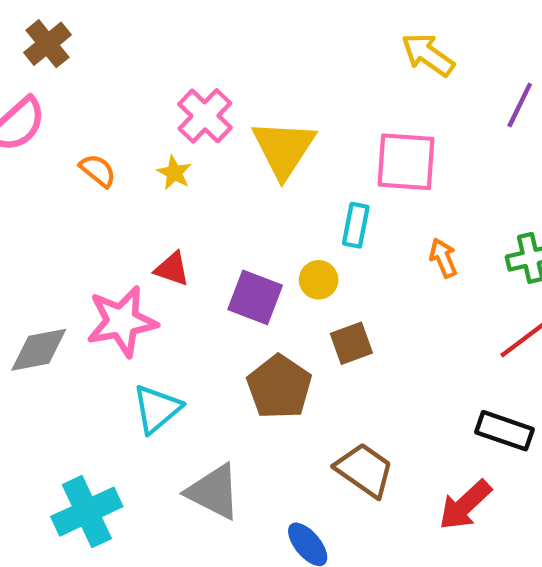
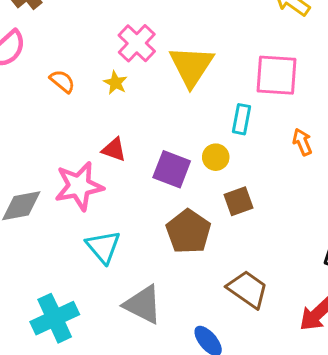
cyan triangle: (157, 409) -> (103, 247), turned -30

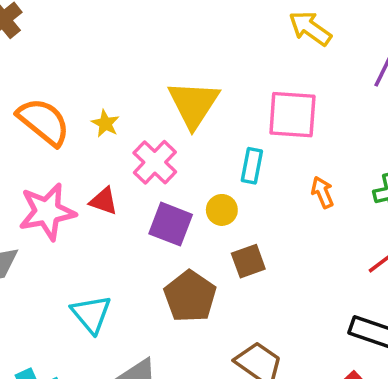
pink cross: (137, 43) -> (155, 162), moved
orange semicircle: (62, 81) -> (44, 122), size x1.8
pink star: (79, 186) -> (47, 212), moved

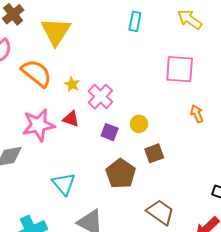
yellow triangle: (194, 104) -> (56, 32), moved
yellow star: (105, 123) -> (72, 84), moved
cyan rectangle: (252, 166) -> (135, 21), moved
purple square: (171, 224) -> (110, 132), size x0.7

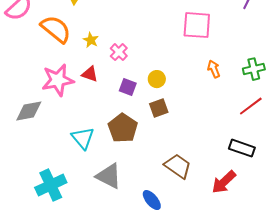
pink cross: (100, 97) -> (119, 52), size x0.7
brown square: (154, 153) -> (159, 108), moved
brown pentagon: (121, 174) -> (123, 128), moved

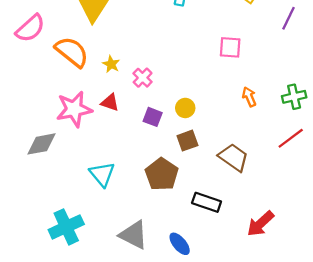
pink square: (197, 25) -> (230, 47), size x0.7
brown pentagon: (123, 128) -> (162, 174), moved
black rectangle: (242, 148) -> (207, 202), moved
brown trapezoid: (178, 166) -> (233, 157), moved
gray triangle: (109, 176) -> (134, 235), moved

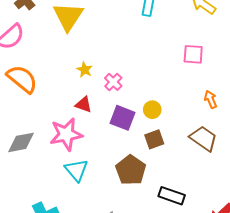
orange semicircle: (72, 52) -> (22, 79), moved
pink star: (74, 109) -> (66, 134), moved
purple square: (153, 117) -> (122, 118), size x1.4
brown trapezoid: (233, 157) -> (203, 138), moved

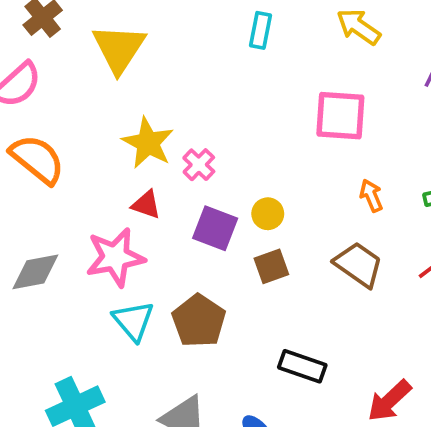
pink square: (193, 54) -> (340, 116), size x1.4
yellow star: (85, 70) -> (148, 143), size x1.8
brown pentagon: (131, 170) -> (199, 321), moved

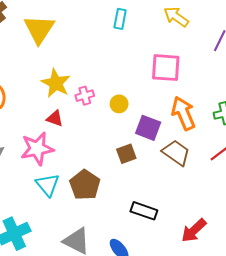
pink cross: (199, 165) -> (85, 96), turned 30
orange arrow: (371, 196) -> (183, 113), size x1.8
yellow circle: (268, 214) -> (119, 104), moved
purple square: (215, 228) -> (148, 128), moved

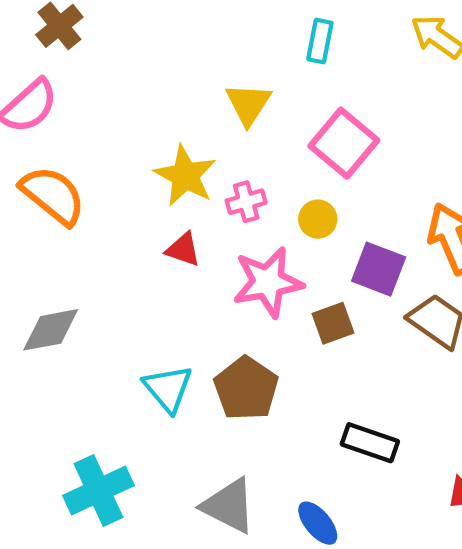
yellow triangle: (39, 29) -> (248, 104), moved, size x0.7
pink square: (166, 68) -> (344, 143), moved, turned 36
pink star: (37, 149) -> (268, 282), moved

